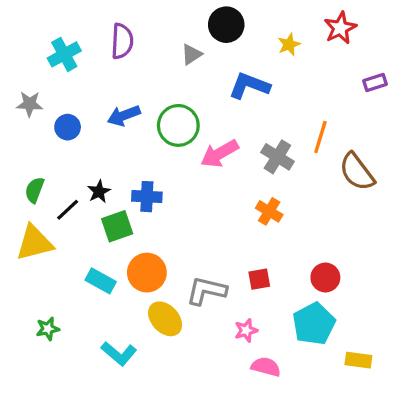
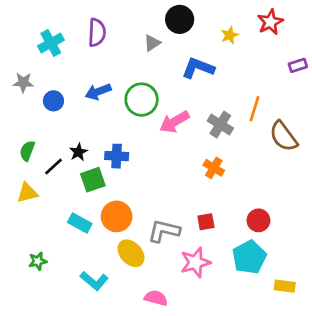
yellow triangle: (35, 243) -> (27, 193), size x0.7
pink star: (246, 330) -> (195, 262), size x1.6
pink semicircle: (266, 367) -> (156, 298), moved

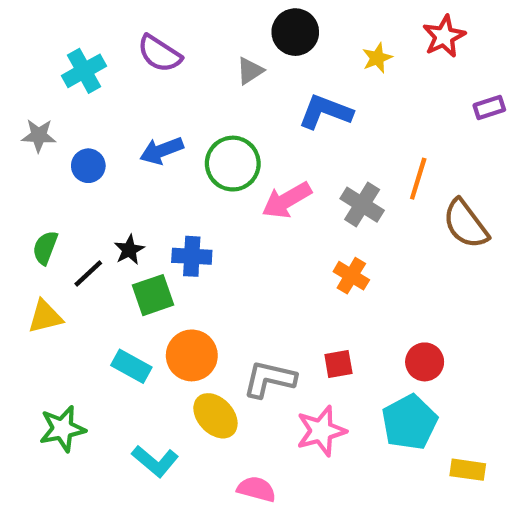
purple semicircle: (97, 33) -> (159, 54), turned 120
green star: (38, 261) -> (62, 429), size x1.5

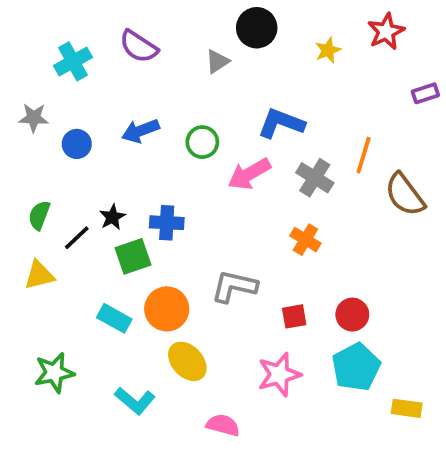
blue L-shape: (325, 112) -> (281, 123), moved
green circle: (233, 164) -> (202, 142), size x0.7
red circle: (425, 362) -> (352, 315), moved
gray L-shape: (269, 379) -> (234, 286), moved

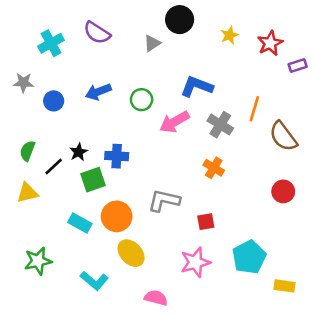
red star: (386, 31) -> (270, 43), moved
red circle: (352, 315) -> (283, 191), moved

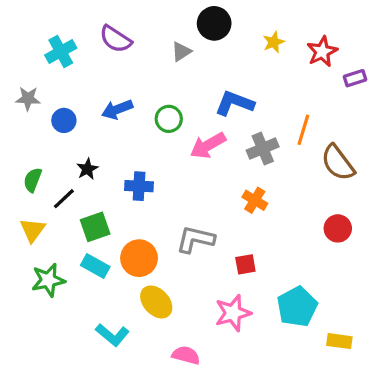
gray cross: (220, 125) -> (263, 149), turned 35
black star: (79, 152) -> (87, 169), moved
green square: (93, 180) -> (95, 227), moved
yellow triangle: (27, 193) -> (33, 230), turned -40
green star: (38, 261) -> (48, 280), moved

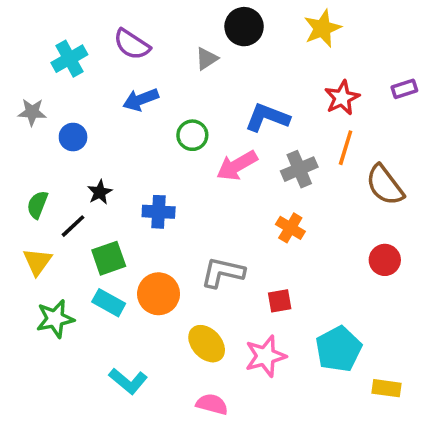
yellow star: (274, 42) -> (322, 28), moved, size x1.5
red star: (322, 52) -> (342, 98), moved
blue arrow: (117, 109) -> (141, 100), moved
yellow ellipse: (156, 302) -> (207, 344), moved

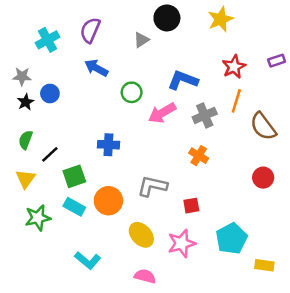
purple semicircle: (132, 44) -> (90, 30), turned 80
blue arrow: (141, 100) -> (96, 68), turned 50
black star: (100, 192) -> (26, 102), moved

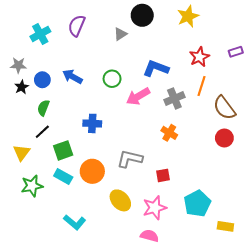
blue arrow: (96, 68) -> (73, 77), moved
green semicircle: (26, 140) -> (43, 108), moved
red circle: (263, 178) -> (224, 138), moved
pink semicircle: (145, 276) -> (149, 236), moved

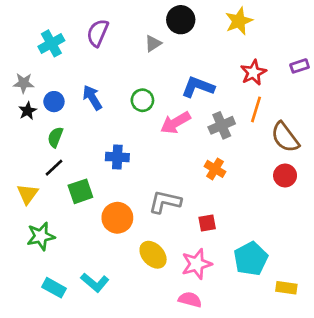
blue arrow: (73, 77) -> (92, 98), turned 30
cyan rectangle: (63, 176) -> (54, 288), moved

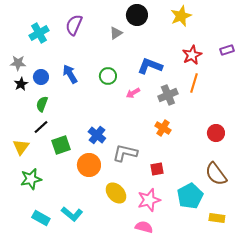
pink arrow: (175, 123) -> (133, 93), size x0.6
brown semicircle: (285, 137) -> (216, 174), moved
blue cross: (117, 157) -> (97, 135), moved, turned 36

